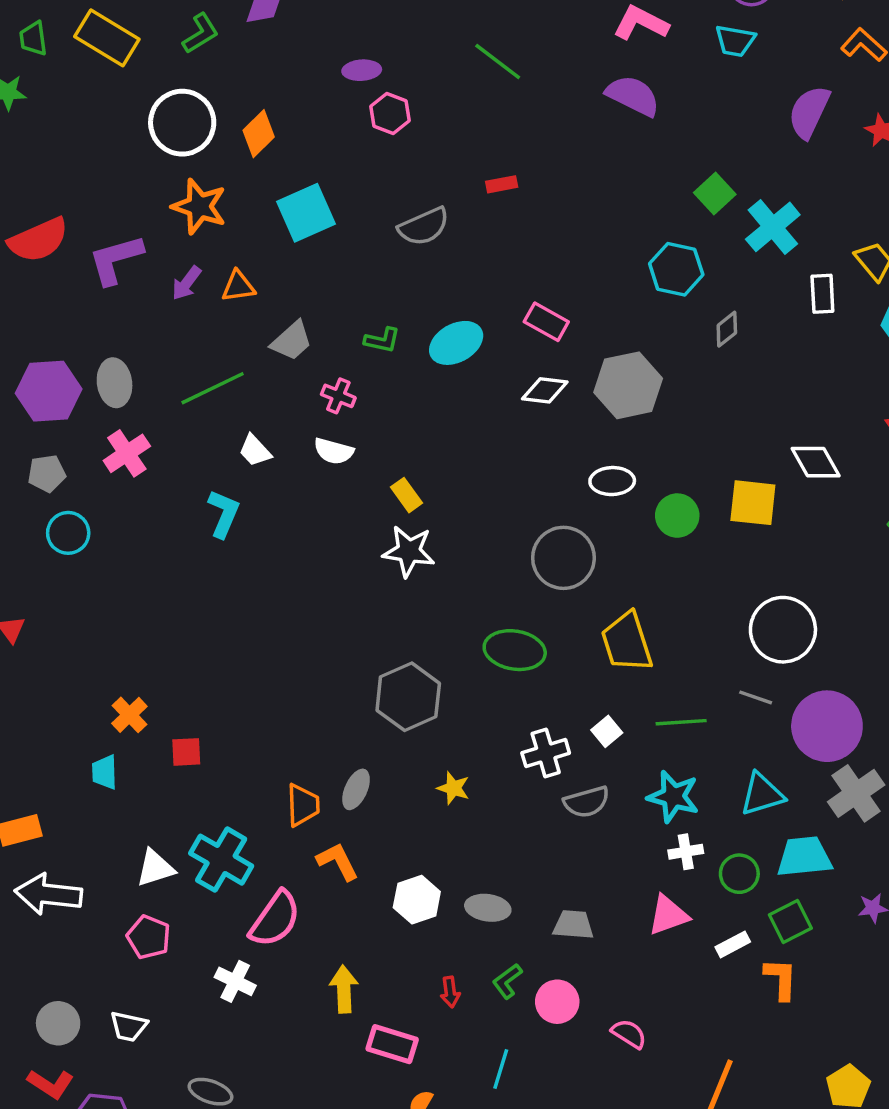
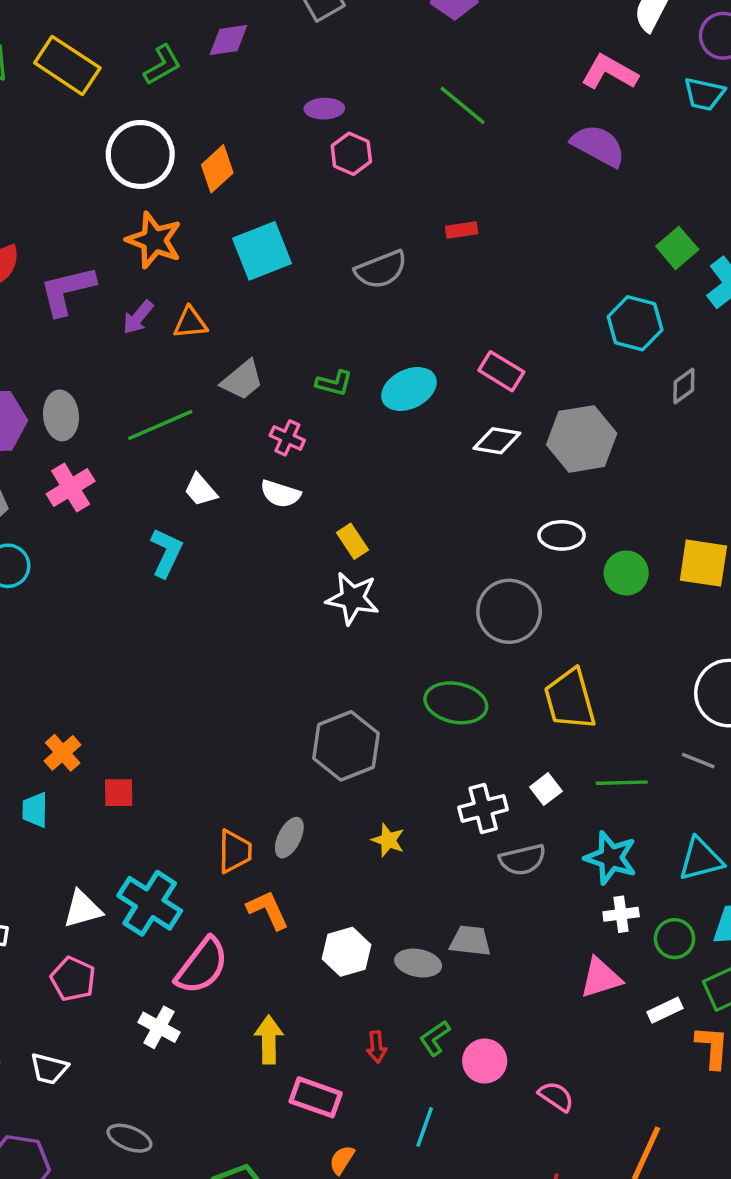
gray trapezoid: (573, 925) -> (470, 941), moved

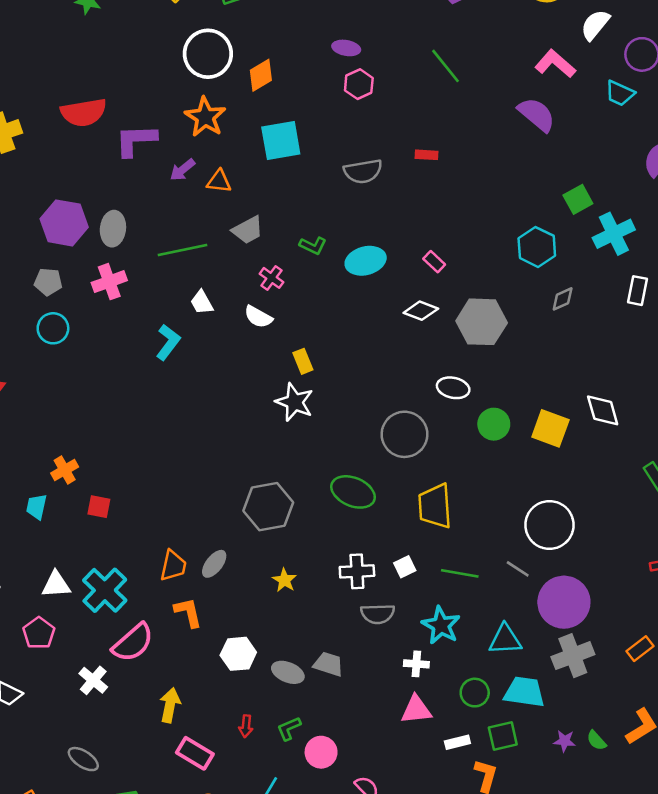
pink rectangle: (501, 371) -> (434, 262), size x0.7
white cross: (621, 914) -> (416, 664), moved
gray ellipse: (129, 1138) -> (83, 759), moved

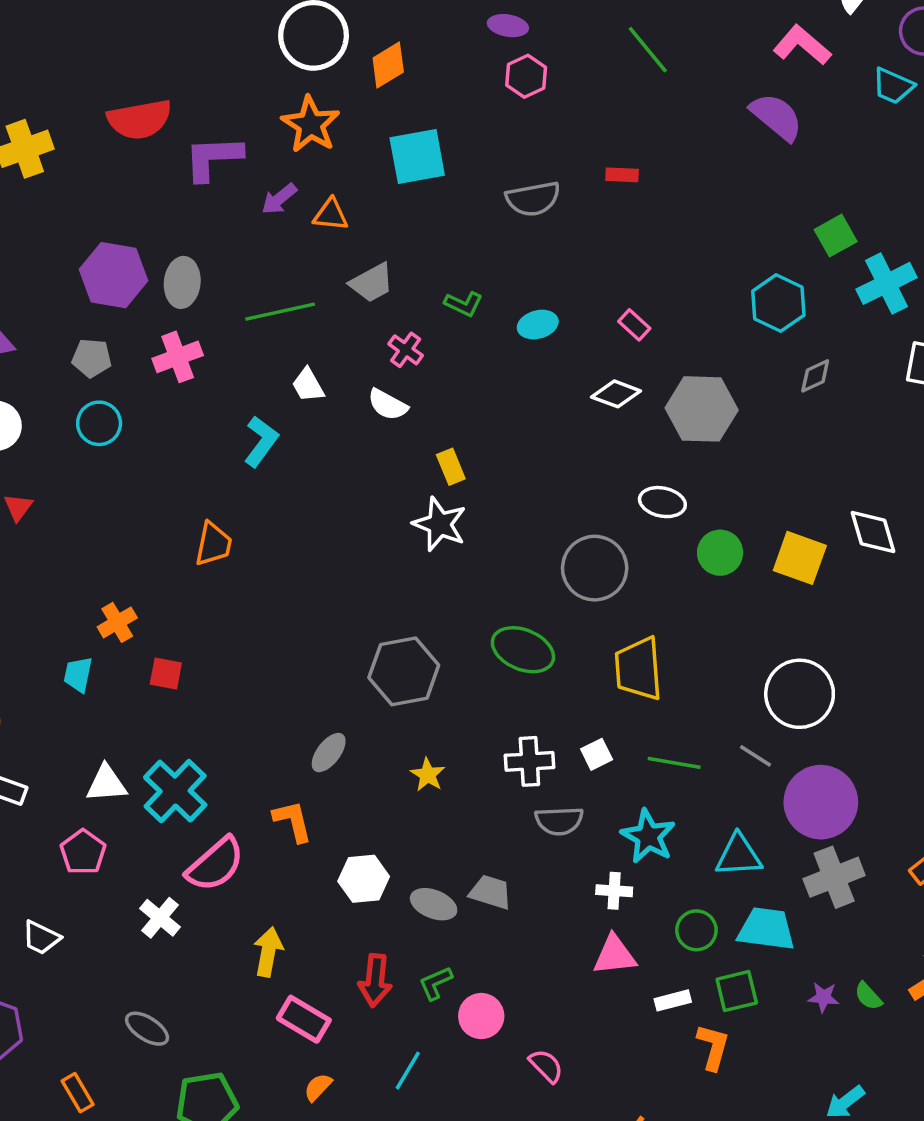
cyan ellipse: (366, 261) -> (538, 325), size x0.7
orange trapezoid: (173, 566) -> (213, 544), moved
red arrow: (246, 726) -> (375, 980), size x1.6

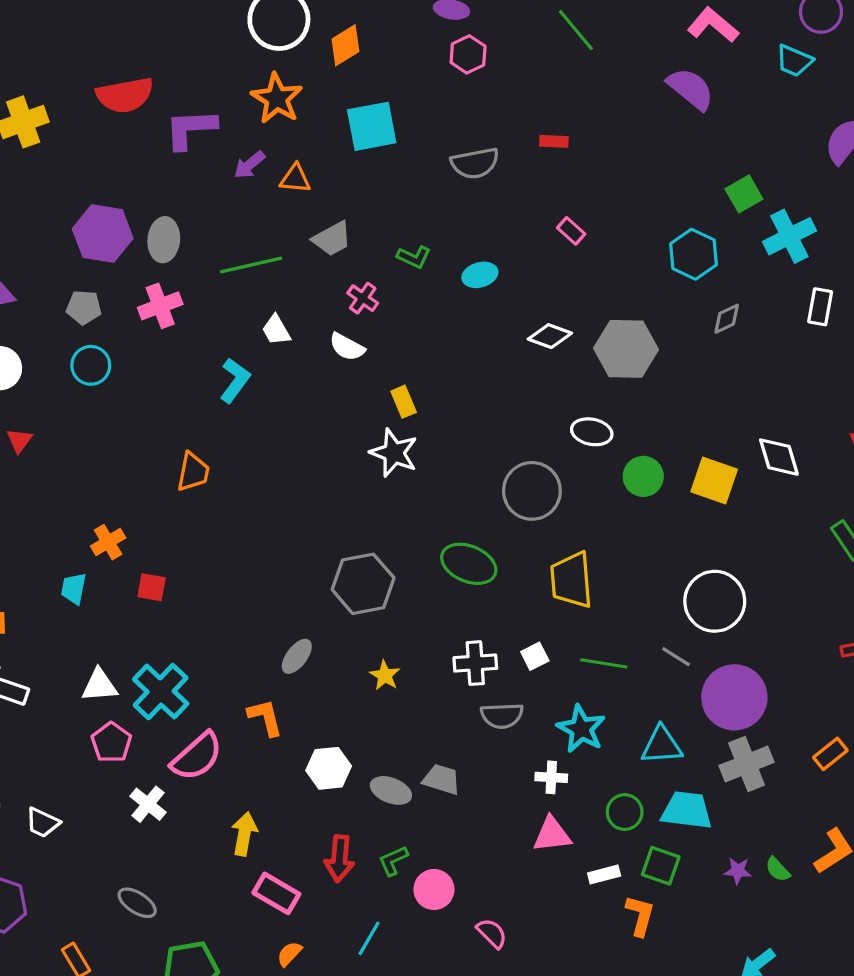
pink rectangle: (634, 325) -> (571, 231), moved
pink pentagon: (83, 852) -> (111, 742), moved
green square: (737, 991) -> (661, 866), turned 33

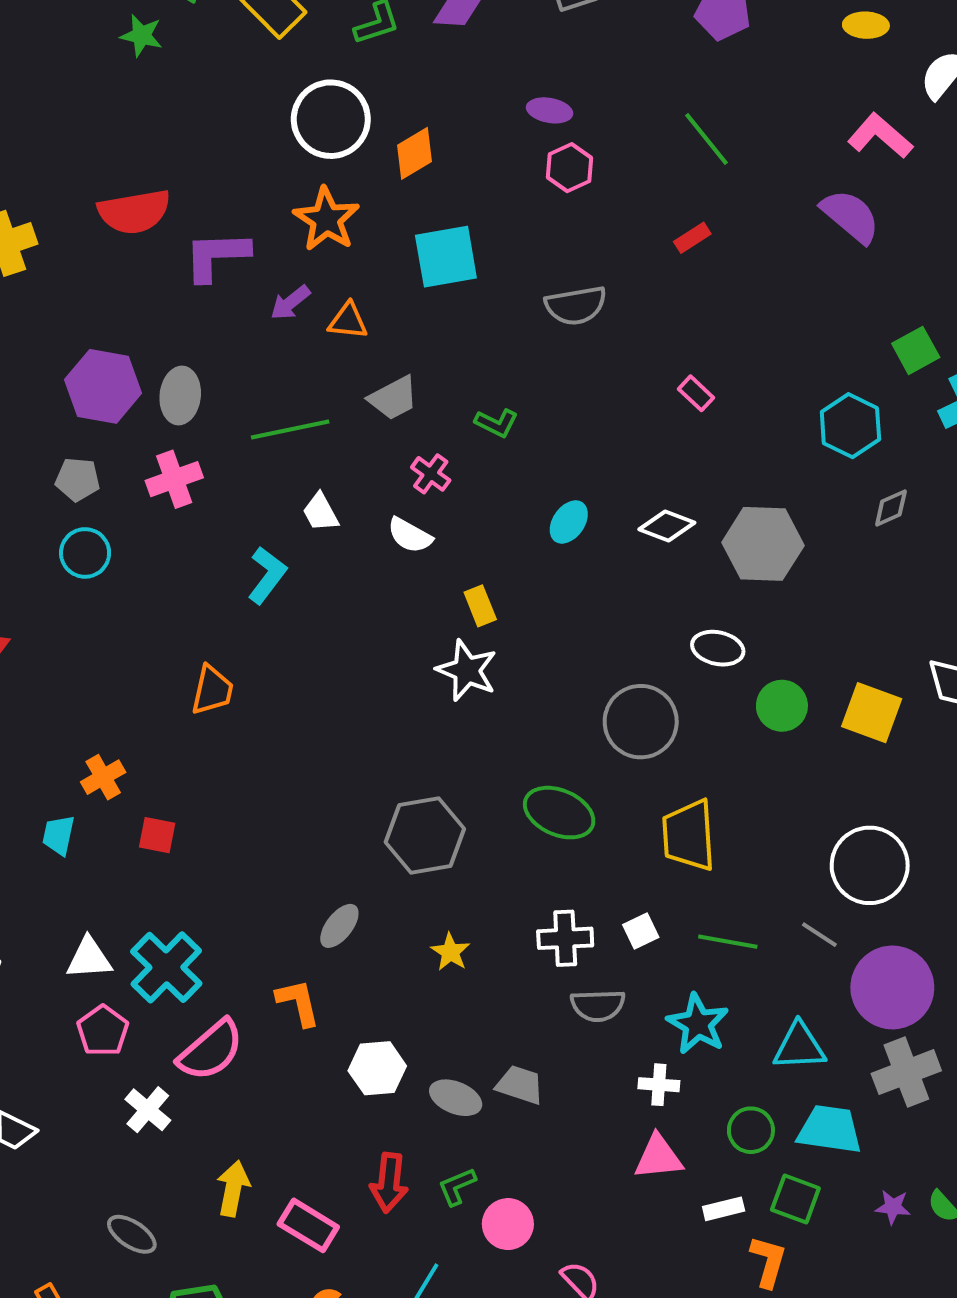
red rectangle: (554, 141) -> (692, 238), moved, turned -36
cyan ellipse: (480, 275) -> (569, 522), moved, turned -40
yellow arrow: (244, 834) -> (233, 1188), moved

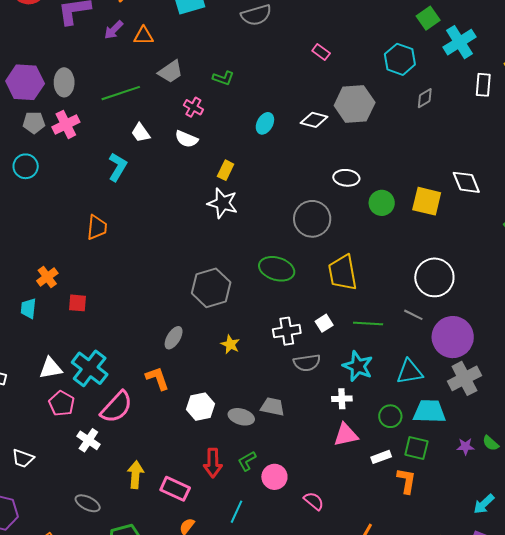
gray pentagon: (78, 479) -> (34, 123), moved
gray hexagon: (763, 544) -> (355, 104), moved
yellow rectangle: (480, 606) -> (226, 170), turned 54

